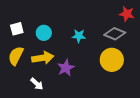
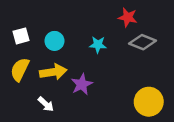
red star: (127, 14) -> (128, 17), moved
yellow circle: (112, 60) -> (149, 102), moved

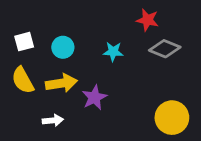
yellow semicircle: (20, 69) -> (23, 80), turned -55
white arrow: (46, 104) -> (53, 120), turned -49

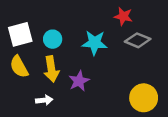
white square: (24, 42) -> (20, 34), size x1.5
cyan star: (113, 52) -> (95, 43), size x1.5
yellow arrow: (61, 83) -> (51, 69), turned 90

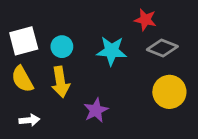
purple star: (79, 81) -> (96, 110), moved
yellow circle: (144, 98) -> (169, 92), moved
white arrow: (44, 100) -> (29, 120), moved

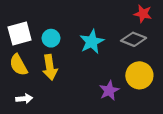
red star: (145, 20) -> (143, 14), moved
cyan star: (111, 51) -> (92, 42), turned -30
purple star: (96, 110) -> (109, 91), moved

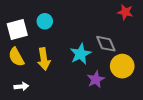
cyan circle: (51, 38) -> (45, 21), moved
gray diamond: (134, 39) -> (106, 44), moved, turned 45
cyan star: (92, 42) -> (80, 54), moved

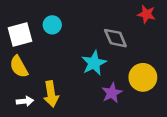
gray diamond: (106, 44) -> (115, 38), moved
yellow arrow: (44, 59) -> (51, 94), moved

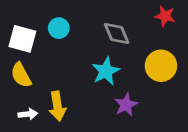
white square: (20, 34) -> (22, 39), turned 30
gray diamond: (115, 38) -> (117, 33), moved
yellow circle: (143, 77) -> (161, 66), moved

